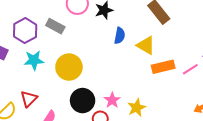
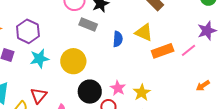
gray rectangle: (55, 26) -> (88, 24), moved
blue semicircle: (120, 36) -> (118, 39), moved

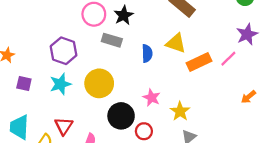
purple hexagon: (28, 31) -> (64, 51), moved
pink star: (118, 88) -> (152, 98), moved

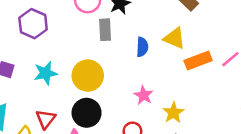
gray rectangle: (112, 40) -> (105, 30), turned 66
purple hexagon: (64, 51) -> (33, 24), moved
black circle: (121, 116) -> (87, 113), moved

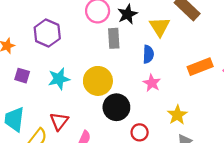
yellow triangle: (175, 38) -> (160, 27), moved, turned 35
pink star: (144, 95) -> (152, 83), moved
black circle: (87, 113) -> (116, 107), moved

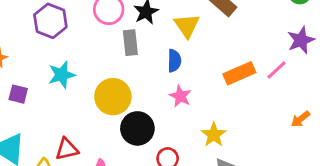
purple hexagon: (47, 33) -> (50, 21), moved
cyan star: (59, 79) -> (62, 75), moved
red triangle: (59, 121) -> (67, 149), turned 42

